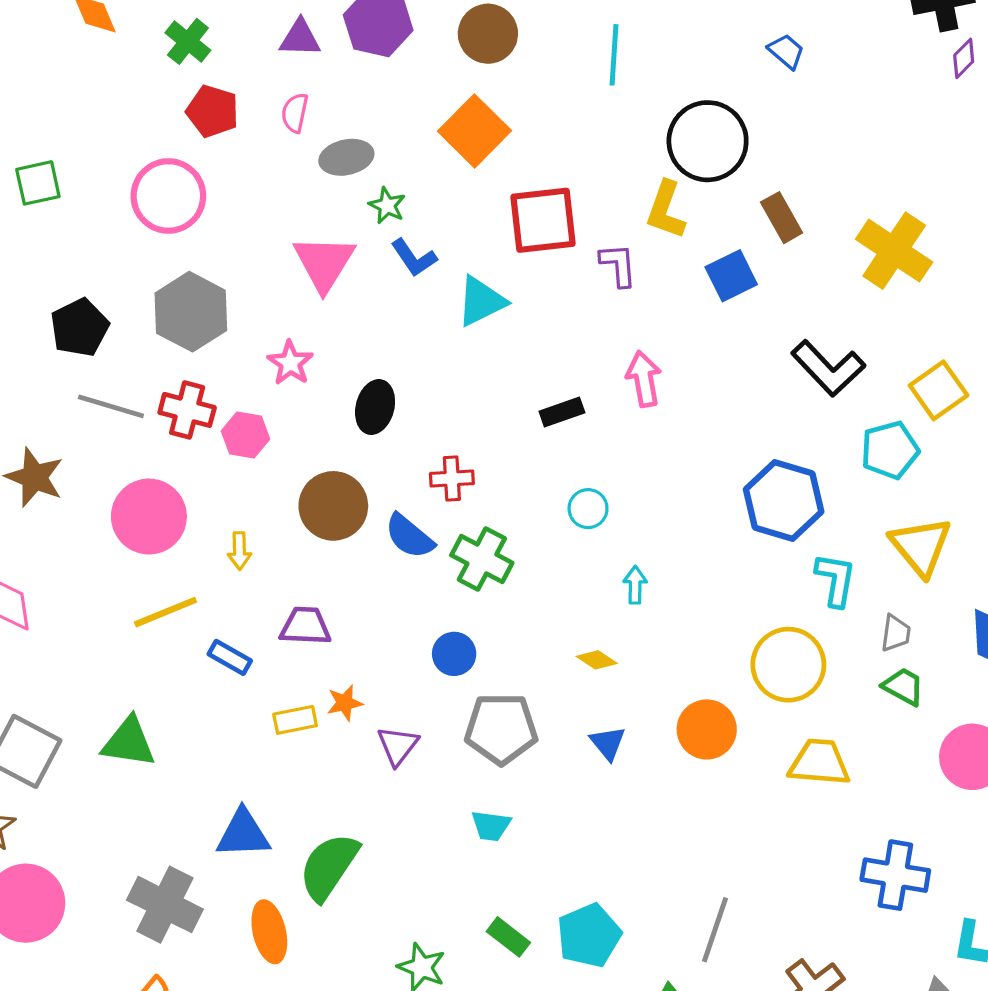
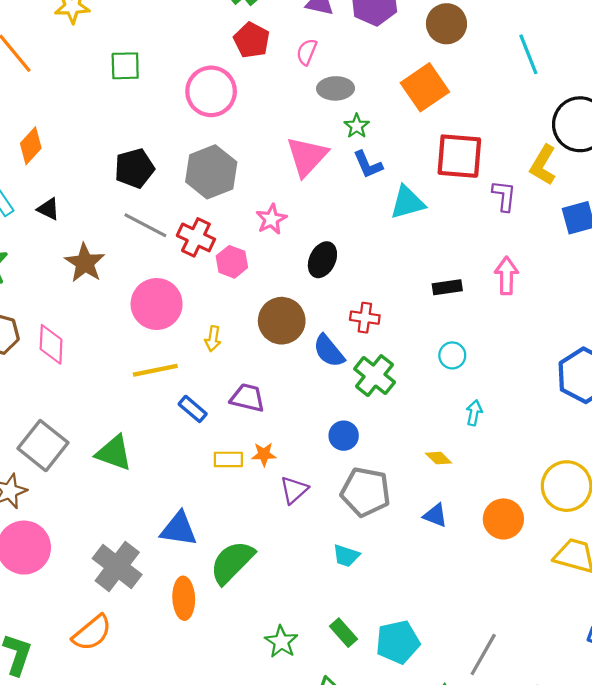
cyan line: (614, 55) -> (528, 54), turned -36
blue triangle: (608, 743) -> (435, 515), turned -40

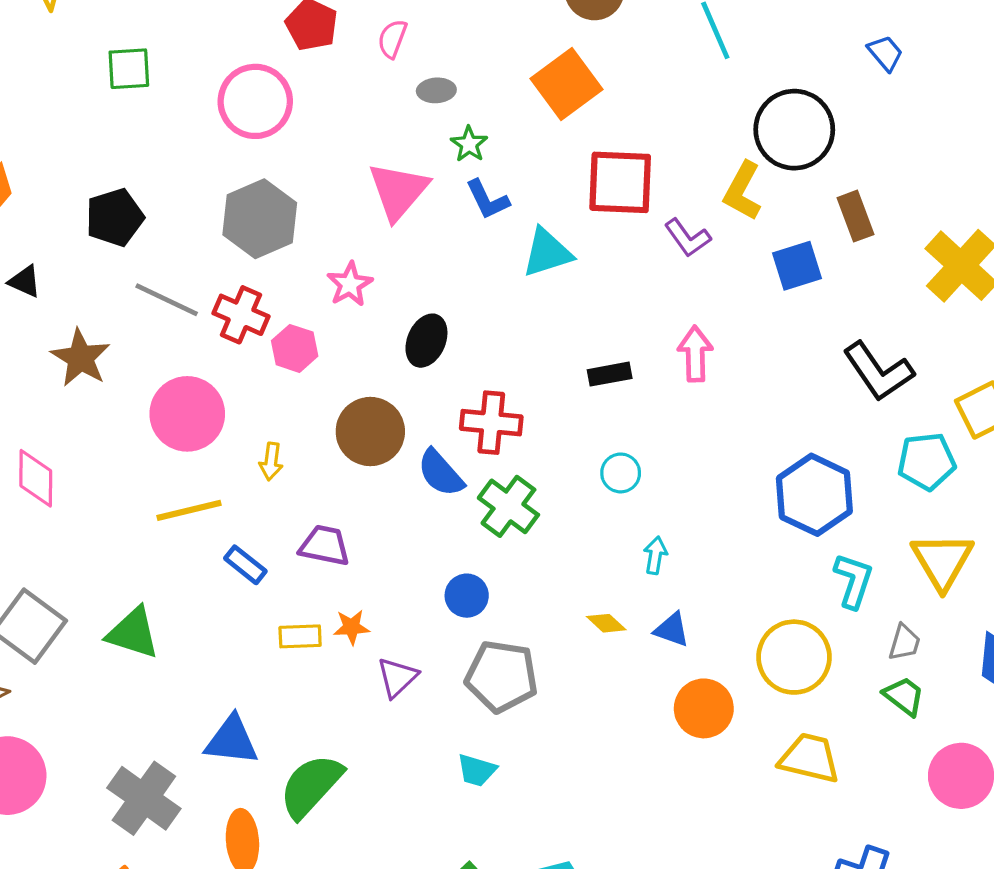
gray ellipse: (336, 88) -> (436, 90), size x0.7
black pentagon: (134, 168) -> (115, 217), moved
purple L-shape: (504, 196) -> (687, 238), turned 140
red cross: (365, 318) -> (491, 423), size x1.4
blue triangle: (435, 515) -> (672, 630), moved

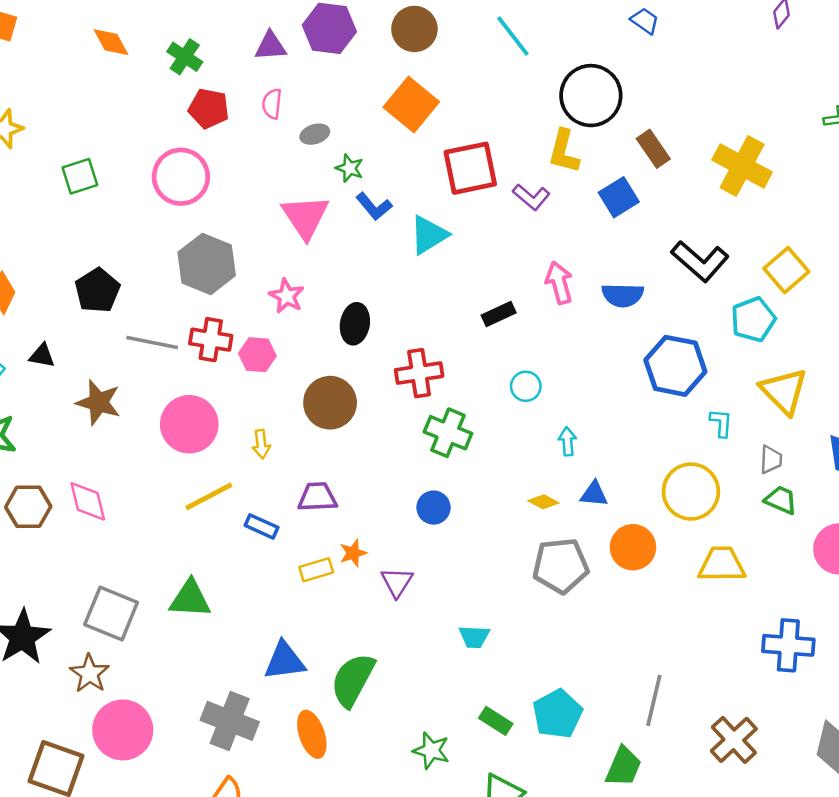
blue semicircle: (441, 473) -> (623, 295), moved, turned -33
cyan L-shape: (853, 581) -> (721, 423), size x0.7
gray pentagon: (502, 676) -> (561, 566), moved

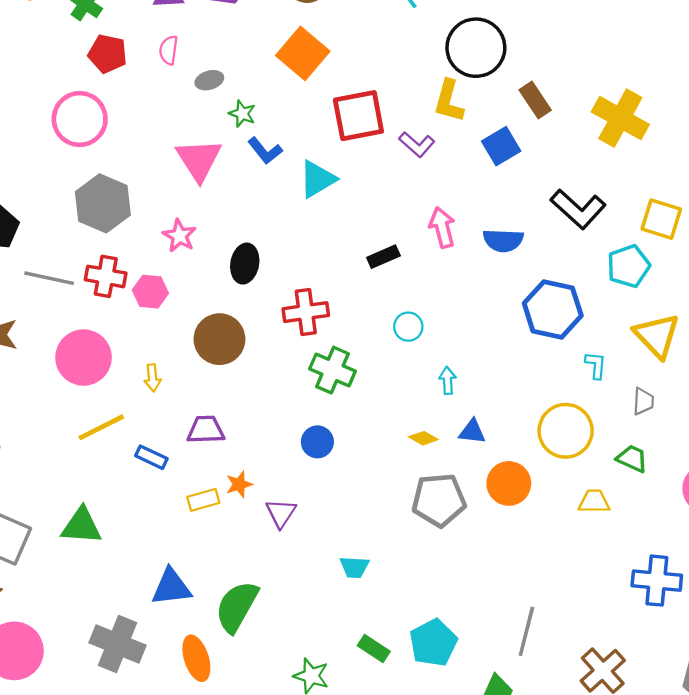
yellow square: (786, 270) -> (661, 219), turned -33
green trapezoid: (781, 500) -> (632, 458), moved
yellow trapezoid: (722, 564) -> (594, 501), size x0.7

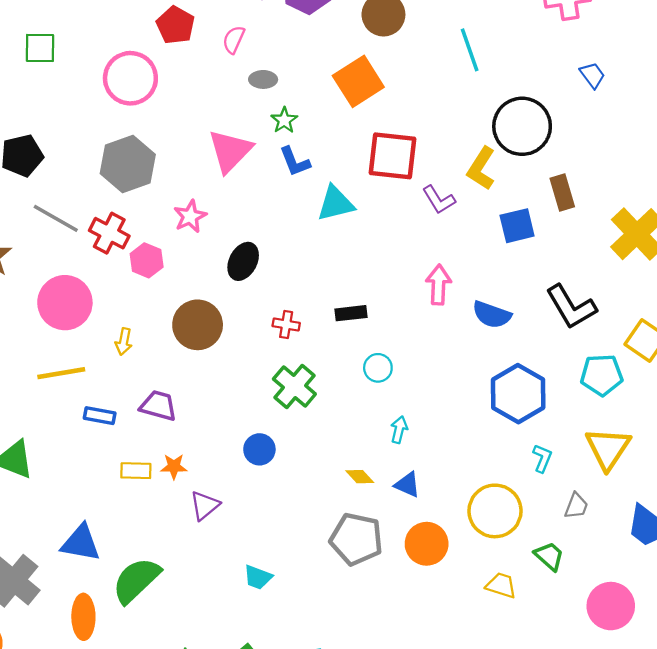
black rectangle: (383, 257) -> (351, 313), moved
red cross: (306, 312) -> (286, 325), size x0.6
blue rectangle: (151, 457) -> (100, 416), turned -32

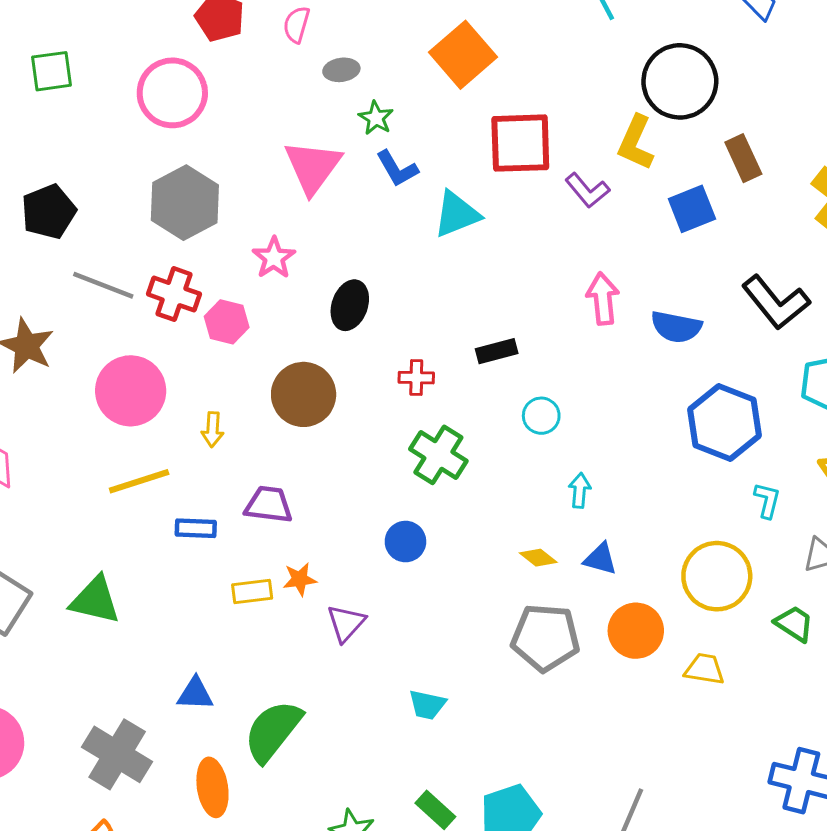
blue triangle: (81, 543) -> (195, 694), size x0.7
yellow trapezoid: (501, 585) -> (705, 669), moved

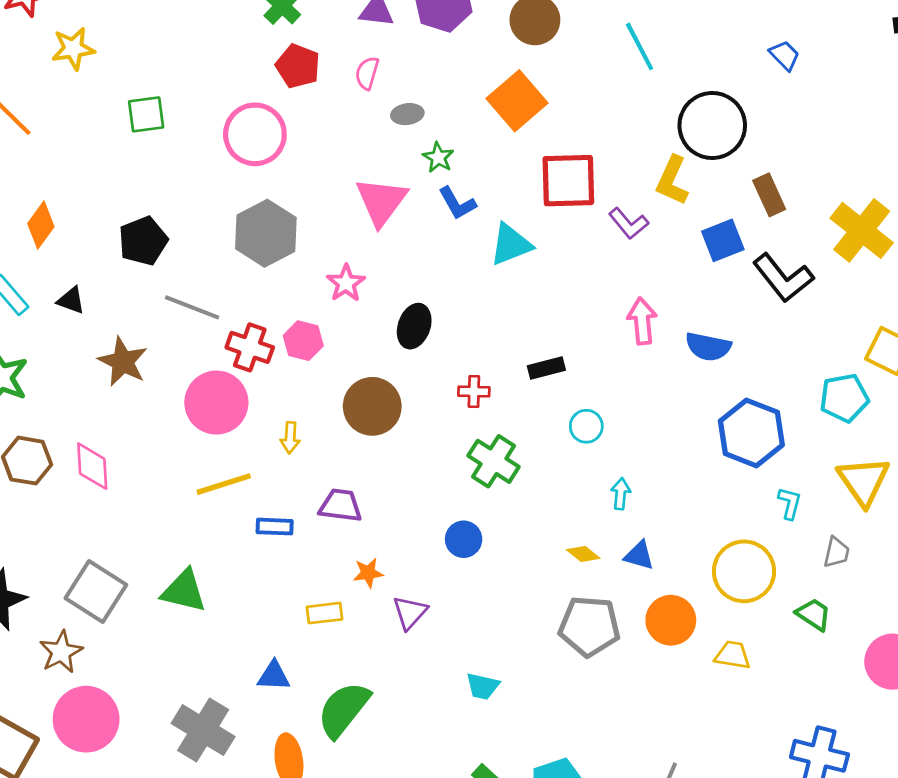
red cross: (174, 294) -> (250, 347), moved
black L-shape: (776, 302) -> (783, 278), moved
yellow rectangle: (252, 592) -> (325, 613), moved

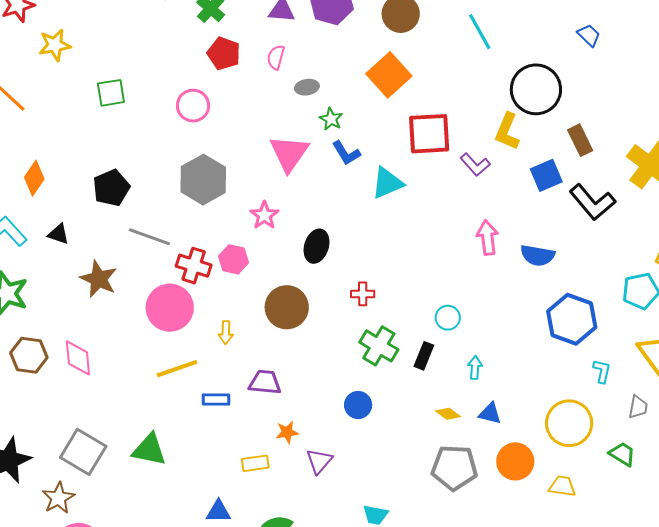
pink circle: (255, 134) -> (193, 106), size x0.7
black rectangle: (546, 368) -> (424, 356), moved, turned -52

